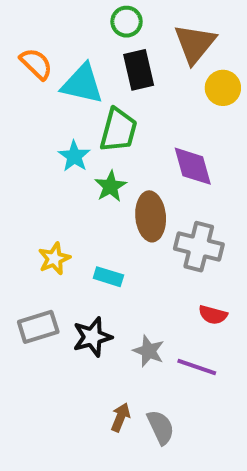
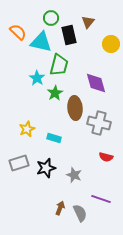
green circle: (127, 22) -> (51, 18), moved
brown triangle: (195, 44) -> (88, 22), moved, size x0.6
purple line: (197, 367) -> (101, 199), moved

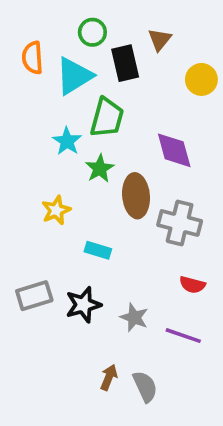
orange semicircle: (18, 32) -> (32, 58), turned -138
cyan triangle: (41, 42) -> (74, 76), turned -45
yellow star: (27, 129) -> (56, 210), moved
purple line: (101, 199) -> (183, 336), moved

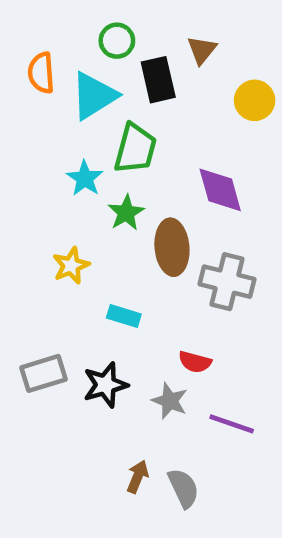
red semicircle: (192, 285) -> (195, 362), moved

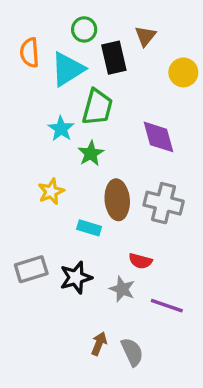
brown ellipse: (172, 247) -> (117, 200), moved

